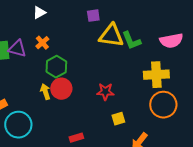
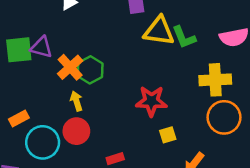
orange cross: (42, 43) -> (70, 67), moved, size x1.5
red circle: (61, 89) -> (76, 131), moved
red star: (105, 92) -> (151, 101), size x1.4

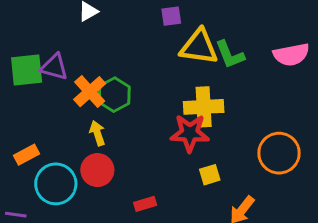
yellow cross: (215, 80) -> (204, 107), moved

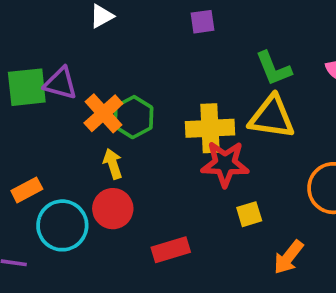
yellow triangle: (199, 47) -> (272, 117), moved
yellow cross: (204, 107) -> (210, 128), moved
red rectangle: (145, 204) -> (171, 250), size x1.4

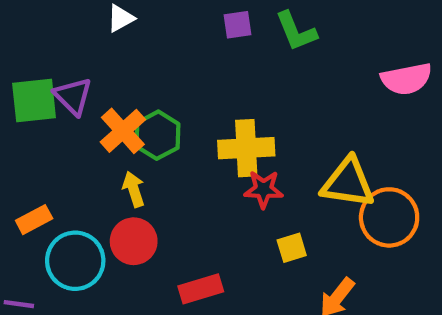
green L-shape: (274, 68) -> (296, 31), moved
purple triangle: (60, 83) -> (73, 96), turned 30
yellow triangle: (272, 117) -> (348, 183), moved
red star: (225, 164) -> (264, 189), size x0.7

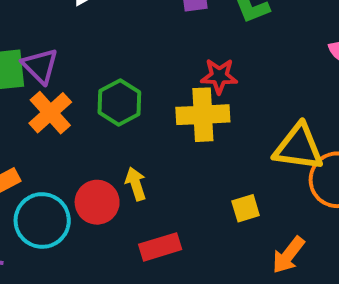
orange cross: (123, 131) -> (50, 113), moved
yellow arrow: (134, 189) -> (136, 184), moved
red star: (264, 189) -> (219, 76), moved

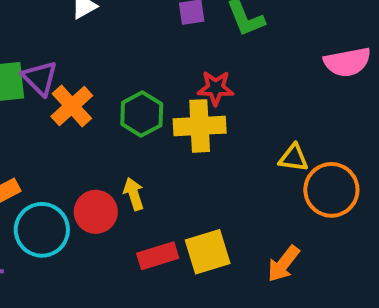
green hexagon: (119, 102) -> (142, 114), moved
orange cross: (50, 113) -> (72, 106), moved
yellow triangle: (299, 147) -> (293, 158), size x0.6
yellow square: (246, 208) -> (208, 252), moved, size x1.6

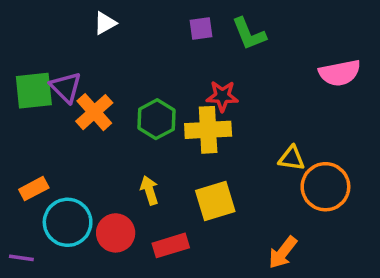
red circle: (96, 212) -> (116, 233), moved
yellow square: (208, 252) -> (215, 201), moved

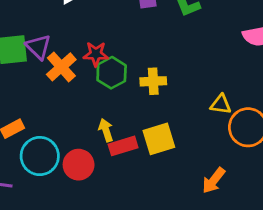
red star: (222, 96) -> (96, 54), moved
yellow cross: (208, 130) -> (153, 81), size x0.7
red rectangle: (171, 245) -> (123, 146), moved

